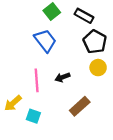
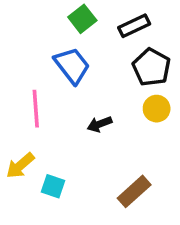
black rectangle: (84, 16) -> (134, 26), turned -54
pink line: (37, 80) -> (36, 109), moved
brown rectangle: (80, 106) -> (134, 191), moved

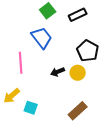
black pentagon: (151, 67) -> (88, 51), moved
yellow circle: (157, 109) -> (78, 73), moved

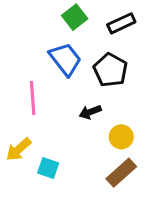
black pentagon: (88, 51) -> (110, 70), moved
yellow circle: (78, 73) -> (121, 137), moved

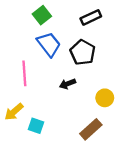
green square: (75, 17) -> (42, 15), moved
yellow circle: (121, 137) -> (105, 98), moved

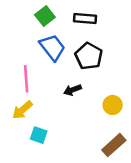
black rectangle: (91, 17) -> (85, 19), moved, turned 30
yellow arrow: (14, 112) -> (22, 110), moved
brown rectangle: (91, 129) -> (114, 145), moved

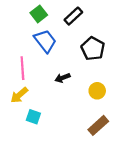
black rectangle: (85, 19) -> (73, 16), turned -48
black pentagon: (89, 56) -> (93, 49), moved

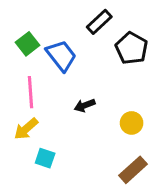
green square: (39, 14) -> (28, 44), moved
black pentagon: (93, 49) -> (132, 48), moved

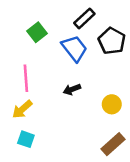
green square: (28, 44) -> (37, 32), moved
blue trapezoid: (61, 56) -> (74, 48), moved
cyan square: (45, 158) -> (26, 139), moved

